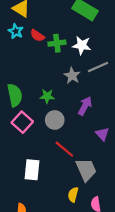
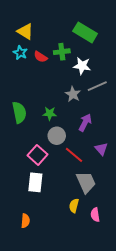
green cross: (57, 43) -> (62, 52), moved
pink square: (22, 122) -> (37, 155), moved
red line: (64, 149) -> (74, 155), moved

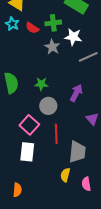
gray star: (73, 94) -> (52, 47), moved
red line: (74, 155) -> (56, 134), moved, turned 48
gray trapezoid: (86, 182) -> (77, 152), turned 30

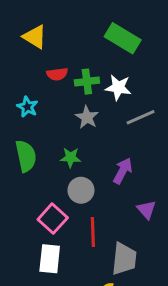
green cross: (53, 23) -> (87, 82), moved
cyan star: (12, 24) -> (27, 107), moved
red semicircle: (32, 28) -> (57, 74), turned -40
gray star: (52, 47) -> (87, 117), moved

